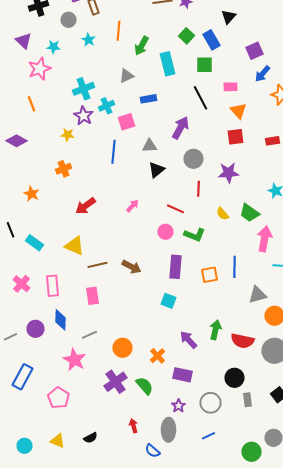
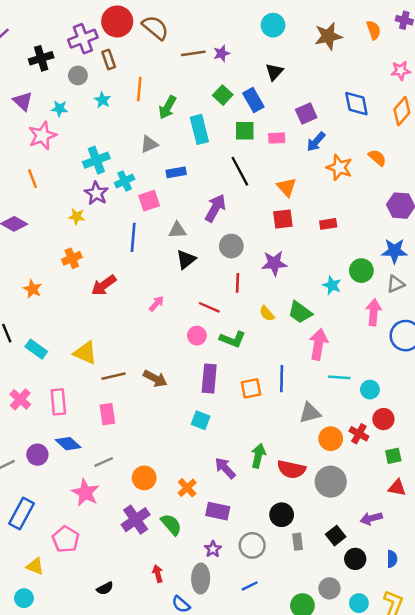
pink rectangle: (230, 87) -> (277, 138), moved
red arrow: (86, 206) -> (104, 285), moved
blue diamond: (60, 320) -> (68, 444), turned -50
yellow triangle: (58, 441) -> (35, 566), moved

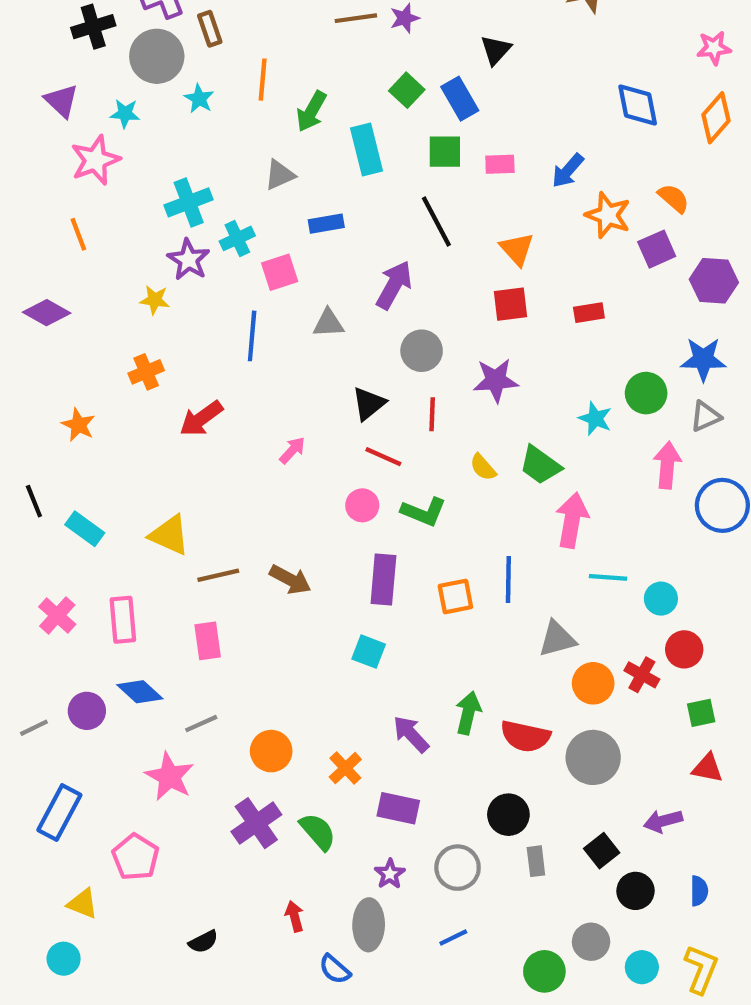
gray circle: (78, 75) -> (157, 56), size x1.6
purple square: (306, 113) -> (657, 249), moved
black triangle: (186, 260) -> (369, 404), moved

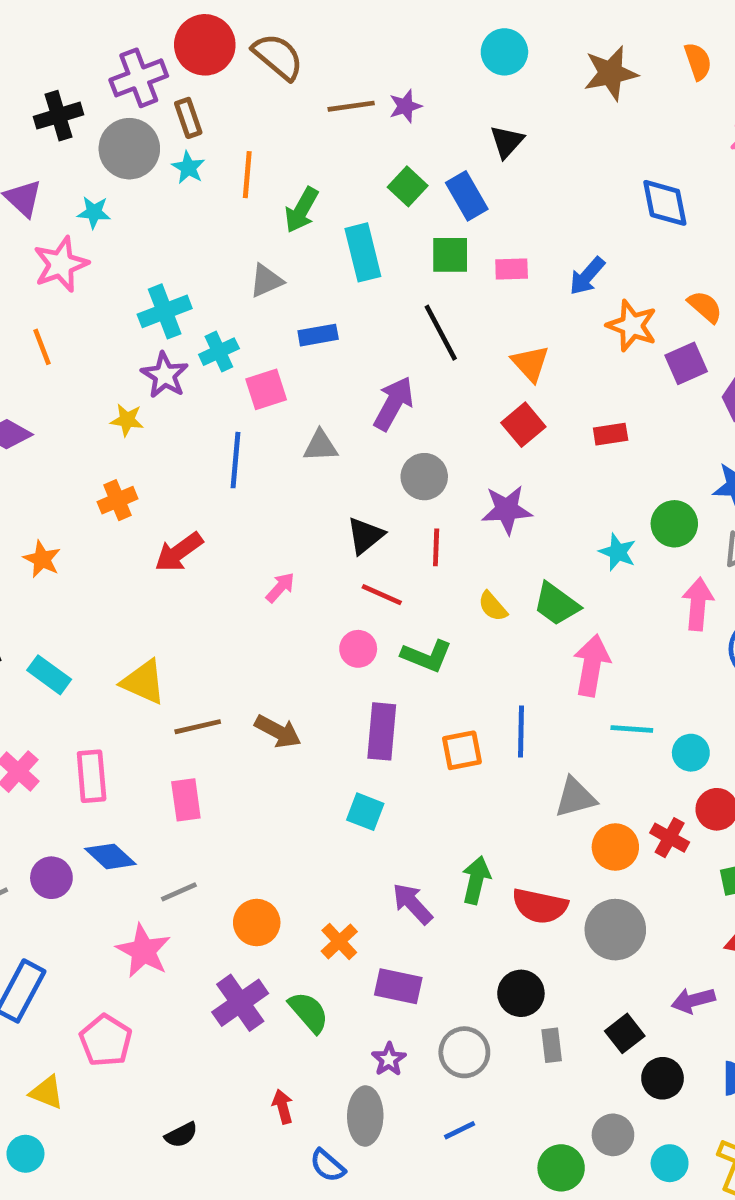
cyan star: (199, 99) -> (188, 168), moved
red square: (511, 304) -> (523, 425), turned -33

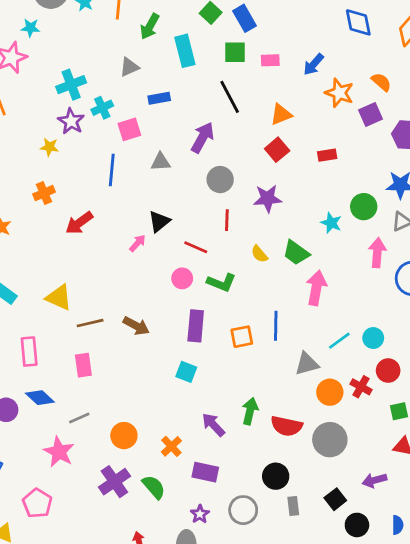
orange triangle: (530, 363) -> (281, 114), turned 50
black triangle: (365, 536) -> (159, 222), moved
cyan line: (632, 729) -> (339, 341), moved, turned -40

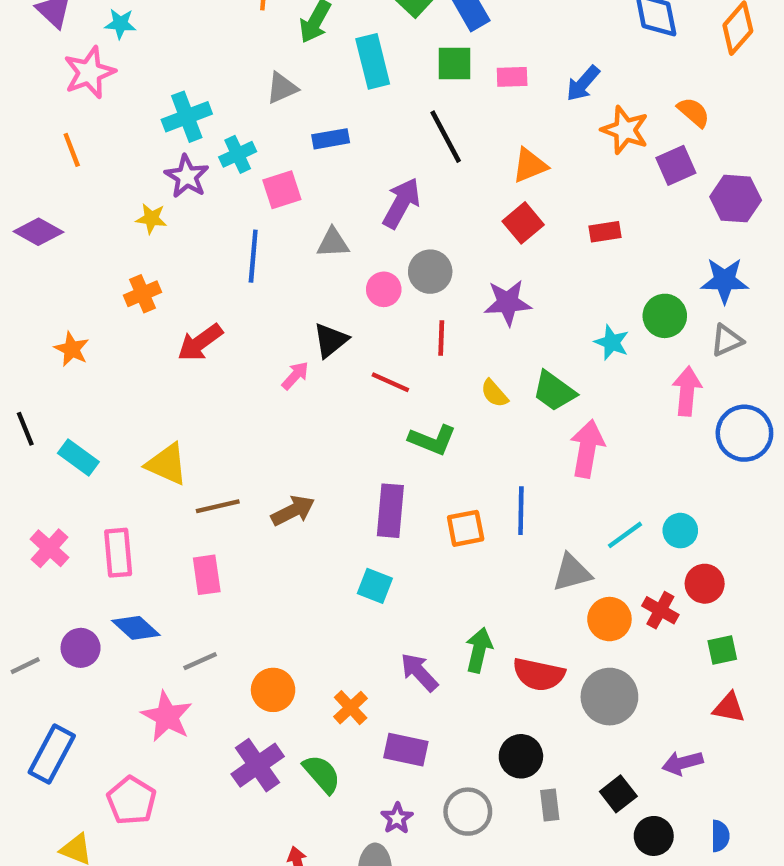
pink circle: (182, 278) -> (384, 289), moved
brown arrow: (136, 326) -> (293, 511), turned -55

